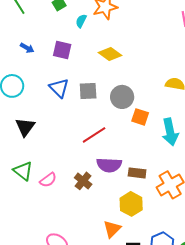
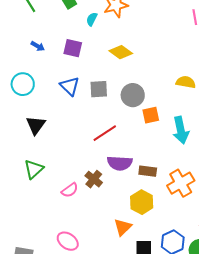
orange square: (140, 117) -> (151, 115), turned -30
green triangle: (23, 171) -> (34, 169), turned 40
pink semicircle: (48, 180) -> (70, 190), moved

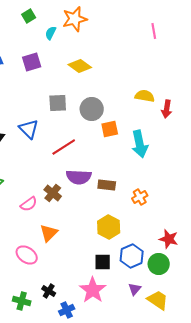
purple square: (73, 48) -> (32, 62), turned -30
blue triangle: (70, 86) -> (29, 129), moved
orange cross: (181, 183) -> (140, 197), size x0.6
yellow hexagon: (142, 202) -> (109, 227), moved
orange triangle: (123, 227) -> (49, 233), moved

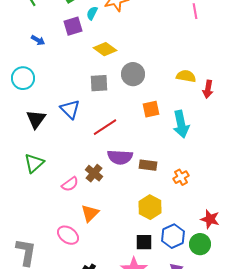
purple square: (32, 62) -> (73, 26), moved
yellow diamond: (80, 66) -> (105, 49), moved
gray circle: (92, 109) -> (133, 74), moved

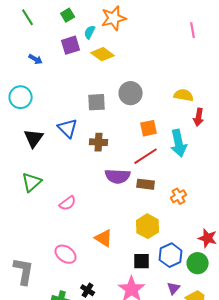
yellow diamond: (105, 49) -> (103, 54), moved
red arrow: (208, 89) -> (199, 117), moved
red line: (105, 127) -> (146, 156), moved
brown cross: (94, 173) -> (99, 142), moved, turned -36
orange triangle: (90, 213) -> (104, 238), moved, turned -42

